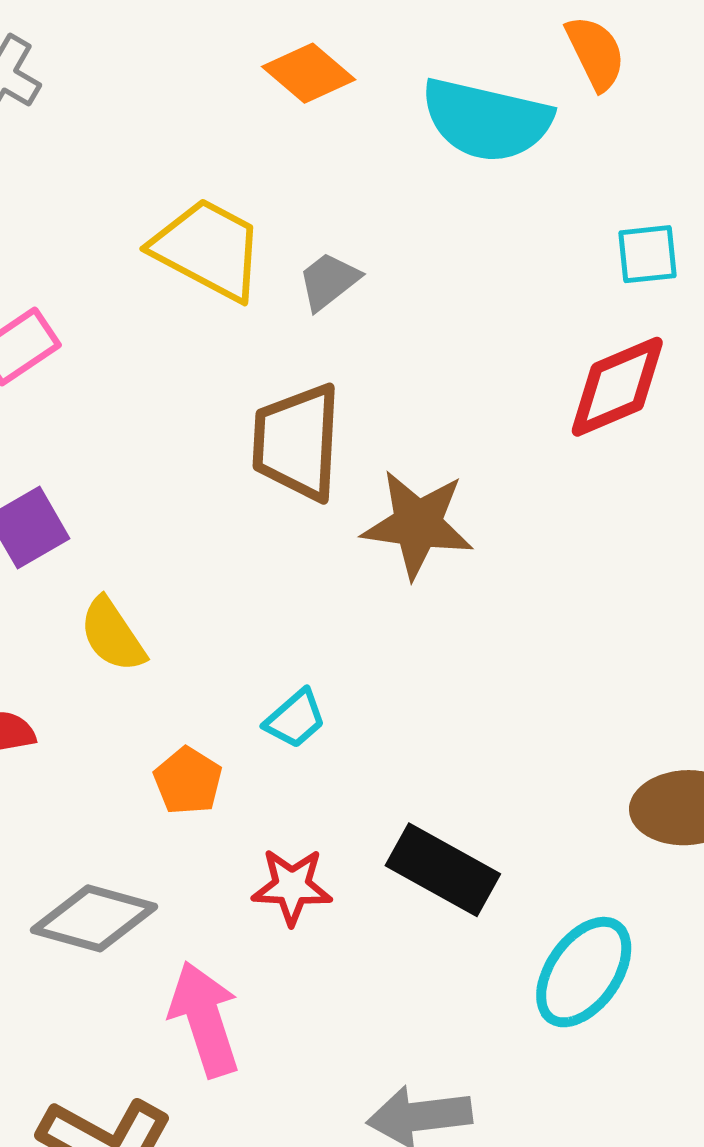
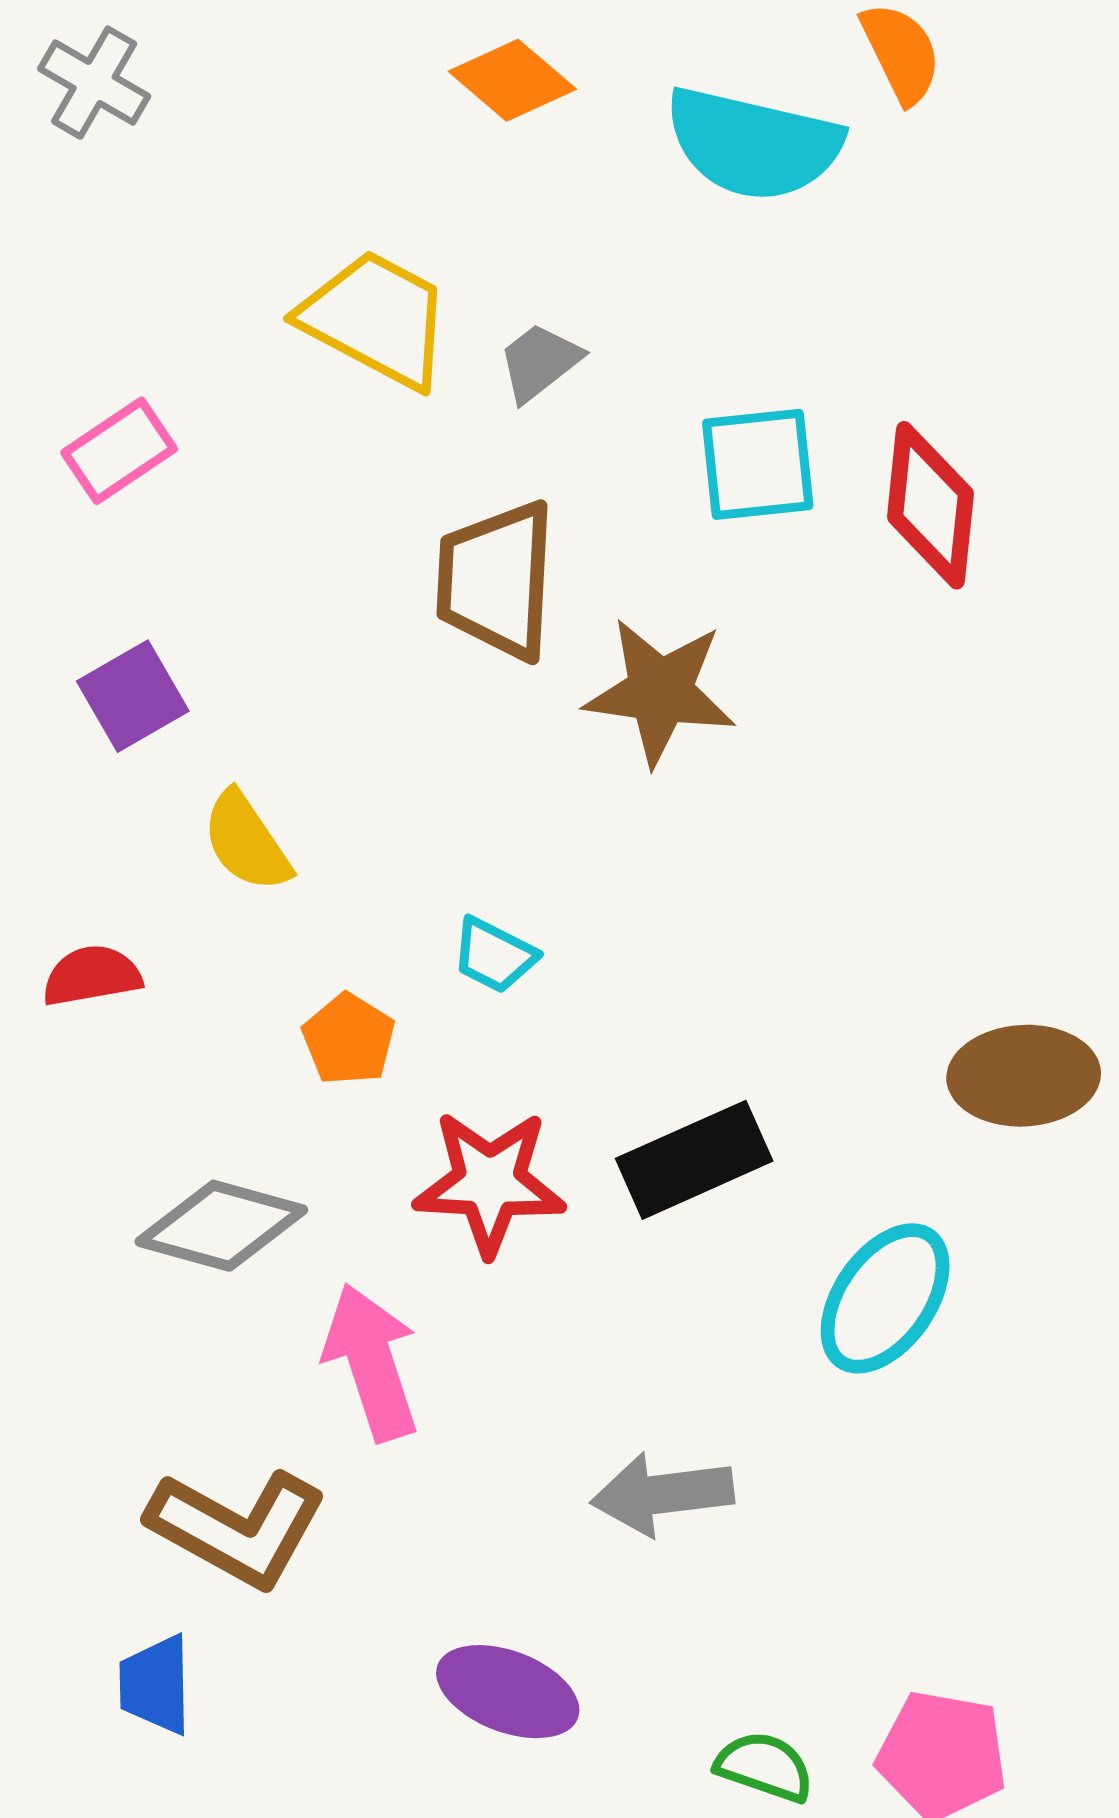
cyan square: (647, 254) -> (758, 464), moved, size x1.4
red diamond: (617, 387) -> (930, 505), turned -61
cyan trapezoid: (295, 719) -> (494, 955), turned 68
black rectangle: (443, 870) -> (694, 1160), turned -53
red star: (292, 887) -> (490, 1183), size x1.4

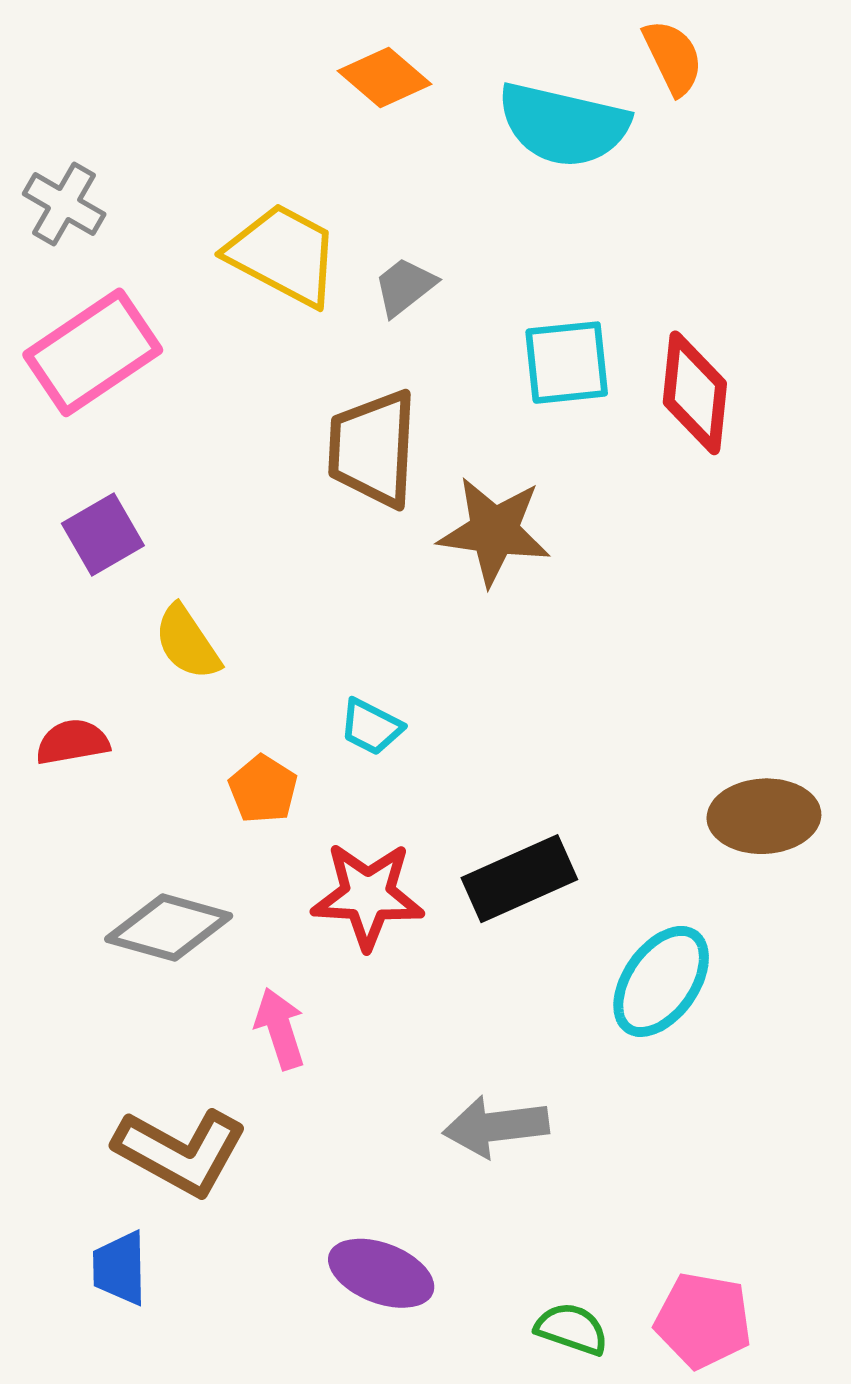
gray cross: (94, 83) -> (64, 204), moved
pink rectangle: (119, 451) -> (93, 352), size x1.6
pink arrow: (371, 1362) -> (280, 1029), size x0.7

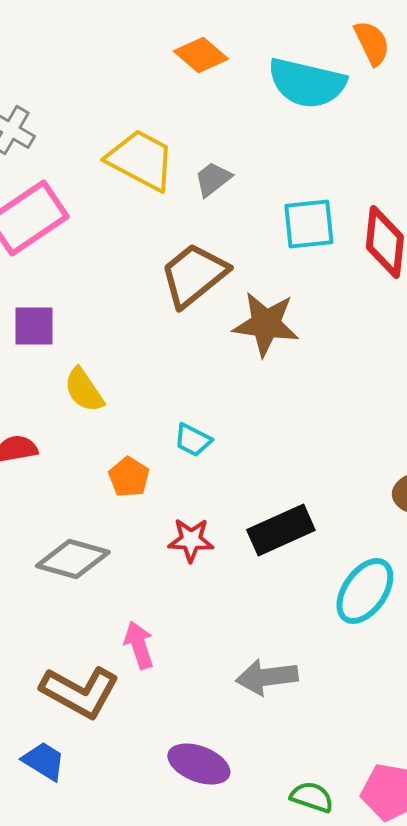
brown trapezoid: (373, 449) -> (194, 275), turned 48
purple square: (103, 535) -> (34, 326), turned 30
red star: (368, 895) -> (191, 540), size x0.7
pink arrow: (280, 1029) -> (139, 645), moved
blue trapezoid: (120, 1268) -> (44, 761), turned 123

